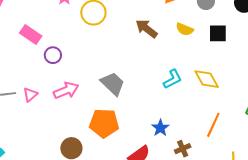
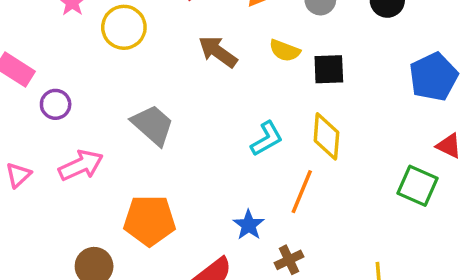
black square: (218, 33) -> (329, 69), moved
yellow diamond: (207, 79) -> (326, 136), turned 36
gray trapezoid: (113, 84) -> (153, 125), moved
orange line: (213, 125) -> (302, 192), moved

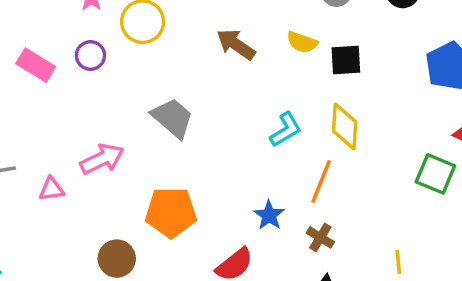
purple circle: (56, 104) -> (90, 55), moved
pink triangle: (18, 175) -> (51, 189), moved, turned 36
brown cross: (289, 260) -> (320, 237), moved, turned -32

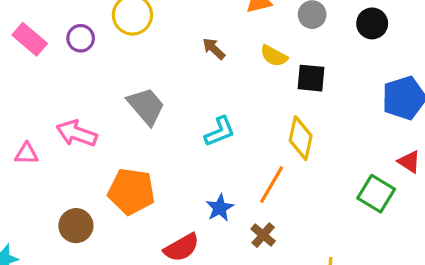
brown arrow: (236, 44) -> (214, 49), size x0.7
cyan L-shape: (286, 130) -> (220, 132), moved
pink arrow: (102, 159) -> (77, 133), turned -144

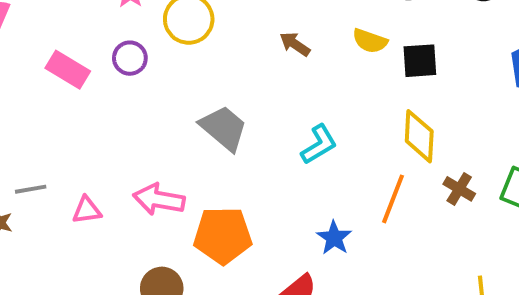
pink arrow: (77, 133) -> (159, 199), moved
brown cross: (263, 235) -> (459, 189), moved

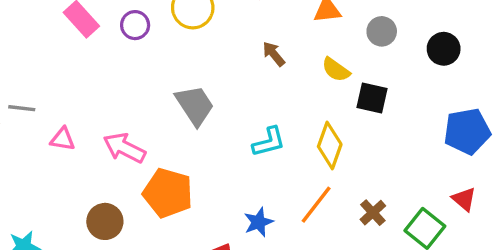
yellow diamond: (419, 136) -> (330, 145), moved

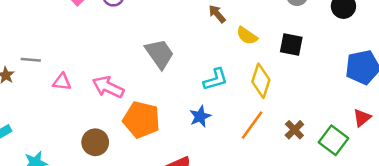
yellow semicircle: (336, 70) -> (247, 36), moved
red triangle: (464, 199) -> (362, 118), turned 42
blue star: (259, 222) -> (200, 116), moved

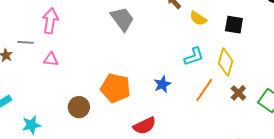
gray trapezoid: (160, 54) -> (122, 19), moved
cyan L-shape: (215, 79) -> (194, 56), moved
yellow diamond: (261, 81) -> (226, 62), moved
pink arrow: (108, 87) -> (50, 21), moved, turned 75

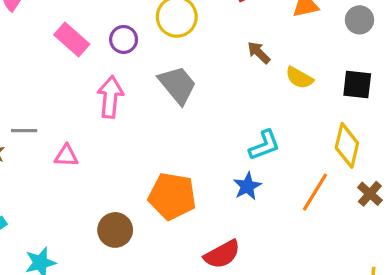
pink arrow: (50, 21) -> (110, 97), moved
cyan L-shape: (194, 56) -> (264, 145), moved

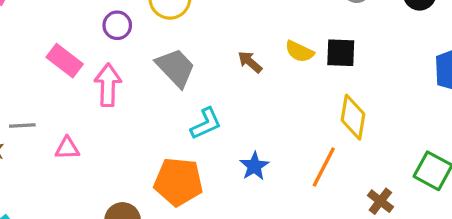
pink rectangle: (72, 40) -> (65, 61), moved
brown arrow: (259, 53) -> (250, 62), moved
black square: (357, 85) -> (341, 53), moved
cyan L-shape: (264, 145) -> (206, 124), moved
brown cross: (370, 194) -> (380, 201), moved

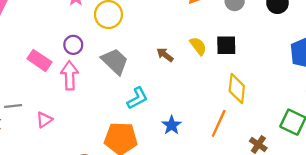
purple circle: (117, 25) -> (73, 45), moved
yellow semicircle: (299, 51) -> (198, 46), turned -150
pink triangle: (67, 148) -> (44, 120), turned -30

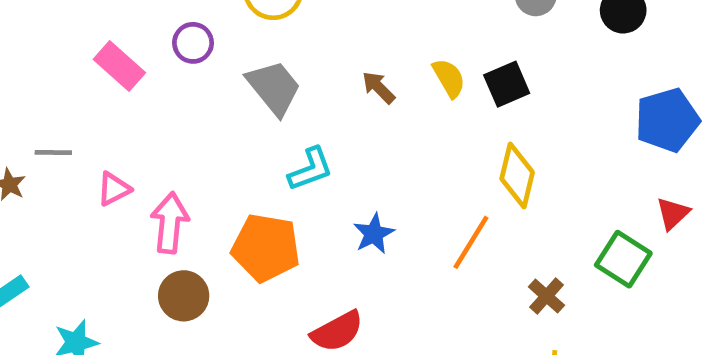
black square: (226, 45) -> (507, 84), turned -30
pink arrow: (70, 75) -> (170, 223), moved

